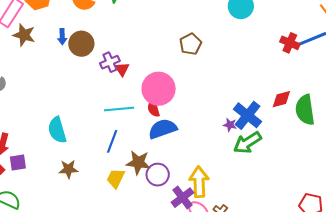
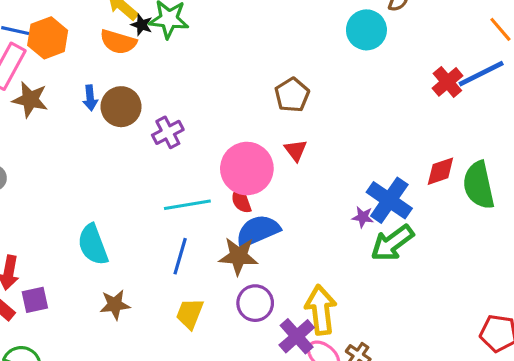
red cross: (290, 43) -> (447, 82), turned 30
red triangle: (122, 69) -> (296, 150), moved
brown star: (138, 163) -> (238, 256), moved

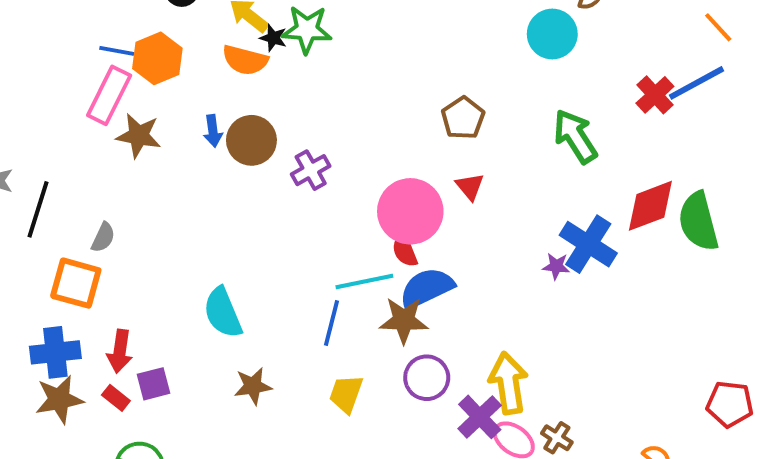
red diamond: (440, 171) -> (650, 206), size x1.4
cyan line: (187, 205) -> (364, 282), moved
green arrow: (392, 243) -> (575, 136), moved, turned 96

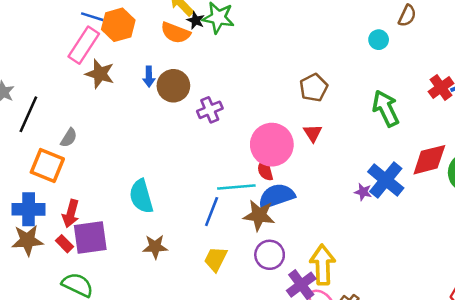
cyan circle: (552, 34) -> (379, 40), size x0.6
purple square: (154, 384) -> (90, 237), size x1.6

